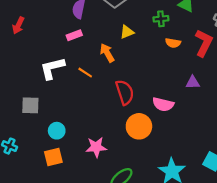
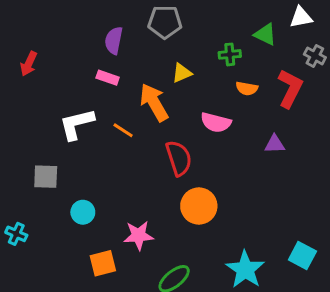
pink rectangle: (74, 35) -> (108, 78), turned 40
orange arrow: (107, 53) -> (154, 102), size x1.4
pink semicircle: (163, 104) -> (216, 122), moved
orange square: (53, 157) -> (103, 263), moved

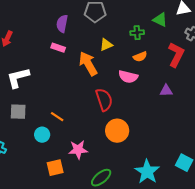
orange semicircle: (247, 88) -> (140, 57), moved, turned -32
white L-shape: (77, 124) -> (18, 78), moved
orange line: (123, 130) -> (57, 117), moved

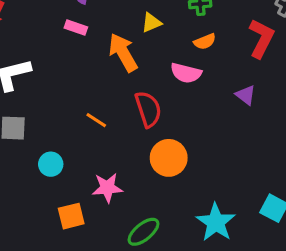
purple triangle: (166, 91) -> (246, 95), turned 40
orange line: (57, 117) -> (96, 120), moved

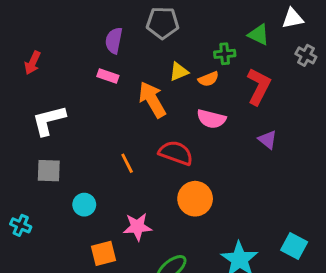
red L-shape: (261, 38) -> (259, 86), moved
orange semicircle: (205, 42) -> (208, 79), moved
red semicircle: (148, 109) -> (176, 153), turned -52
orange line: (96, 120) -> (127, 163), turned 30

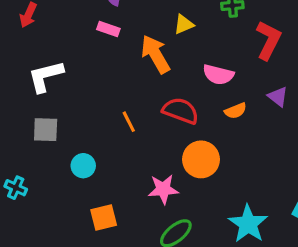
orange semicircle: (208, 79) -> (236, 111), moved
pink star: (137, 227) -> (163, 189), moved

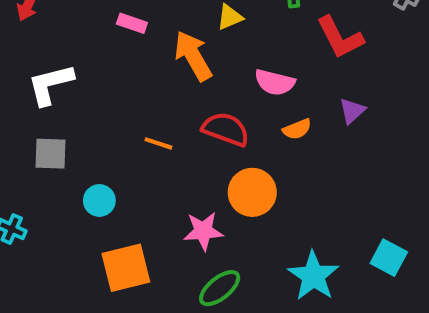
red L-shape: (269, 40) -> (340, 37), turned 126
purple triangle: (278, 97) -> (352, 111), turned 40
orange line: (129, 122) -> (158, 143), turned -45
orange square: (104, 218) -> (126, 268), size x1.4

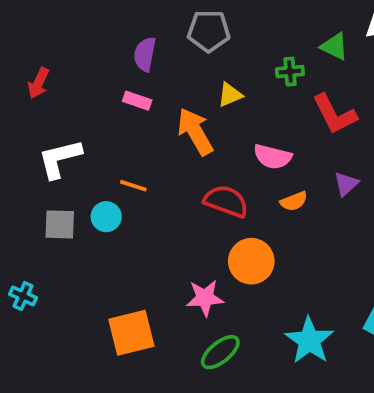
orange line: (158, 143) -> (133, 186), moved
cyan circle: (99, 200) -> (106, 217), moved

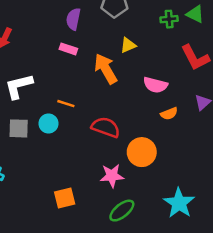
green cross: (290, 72) -> (169, 19), moved
red semicircle: (226, 201) -> (106, 127), moved
orange square: (131, 333) -> (65, 198), size x0.7

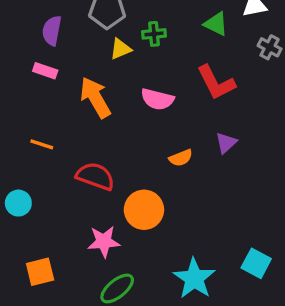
green cross: (169, 19) -> (154, 34), moved
yellow triangle: (128, 45) -> (121, 49), moved
pink semicircle: (155, 85) -> (157, 99), moved
cyan circle: (48, 123) -> (18, 203), moved

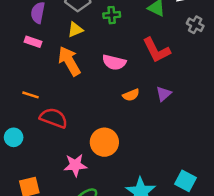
yellow triangle: (121, 49) -> (75, 30), moved
orange semicircle: (181, 158) -> (131, 95), moved
red semicircle: (95, 176) -> (54, 118), moved

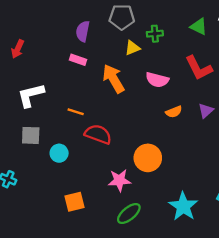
yellow triangle: (75, 30) -> (132, 48), moved

